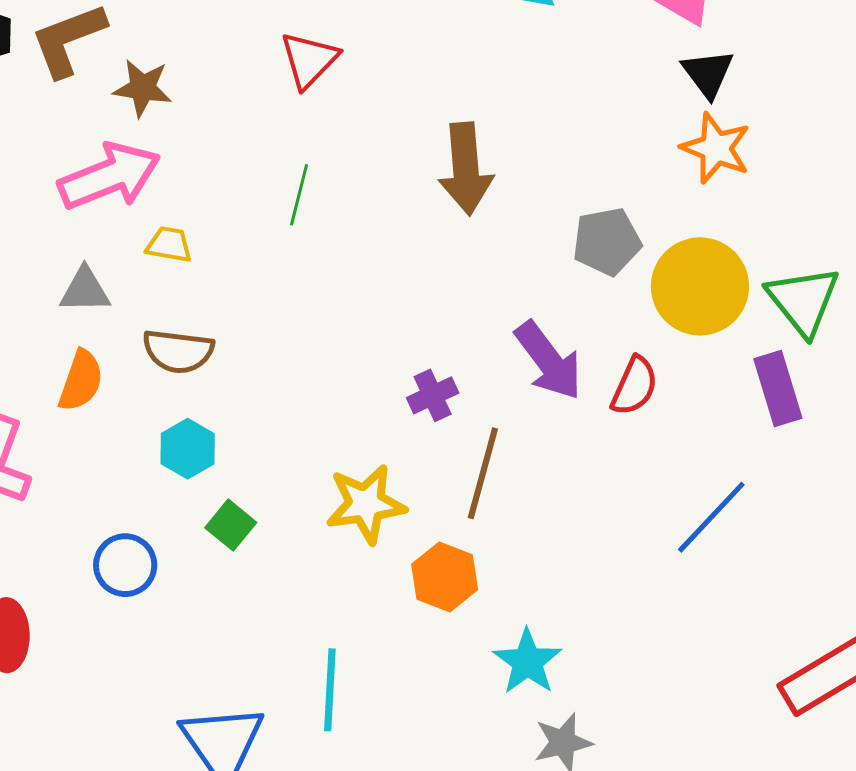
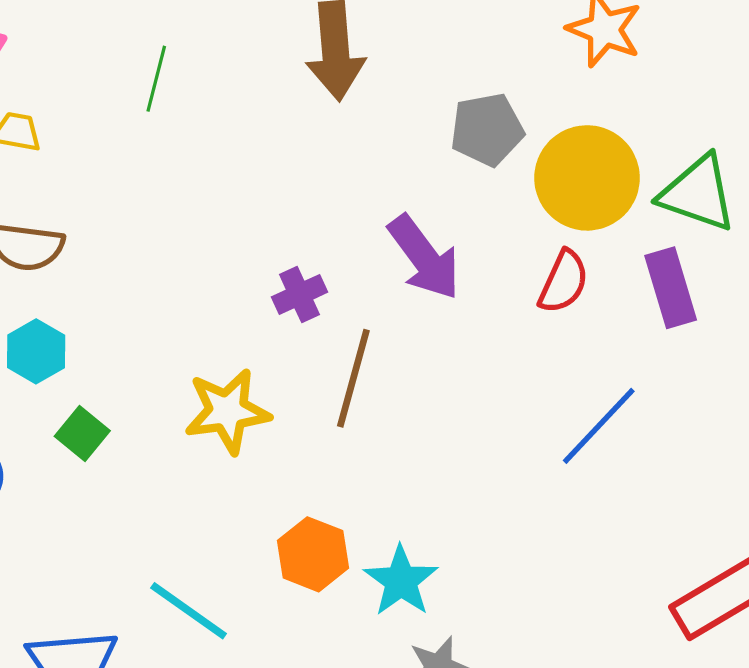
green triangle: (803, 301) -> (698, 193), turned -32
red semicircle: (634, 386) -> (564, 282), moved
orange hexagon: (445, 577) -> (313, 554), moved
cyan line: (330, 690) -> (189, 611), turned -58

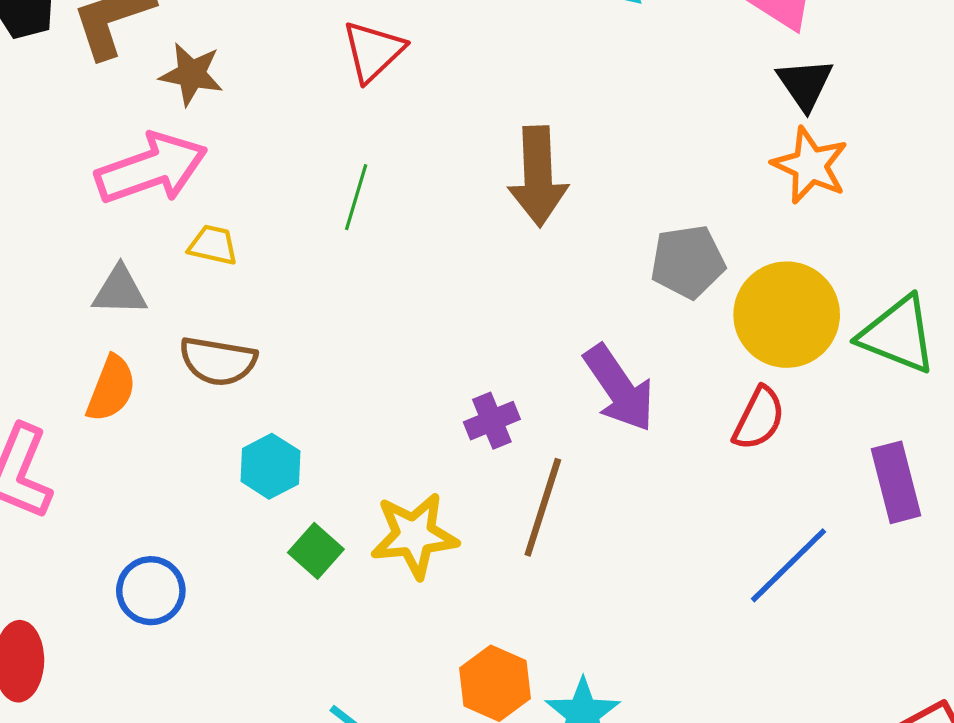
purple rectangle: (671, 288) -> (896, 482), moved
cyan hexagon: (36, 351) -> (270, 466), moved
green square: (82, 433) -> (316, 551), moved

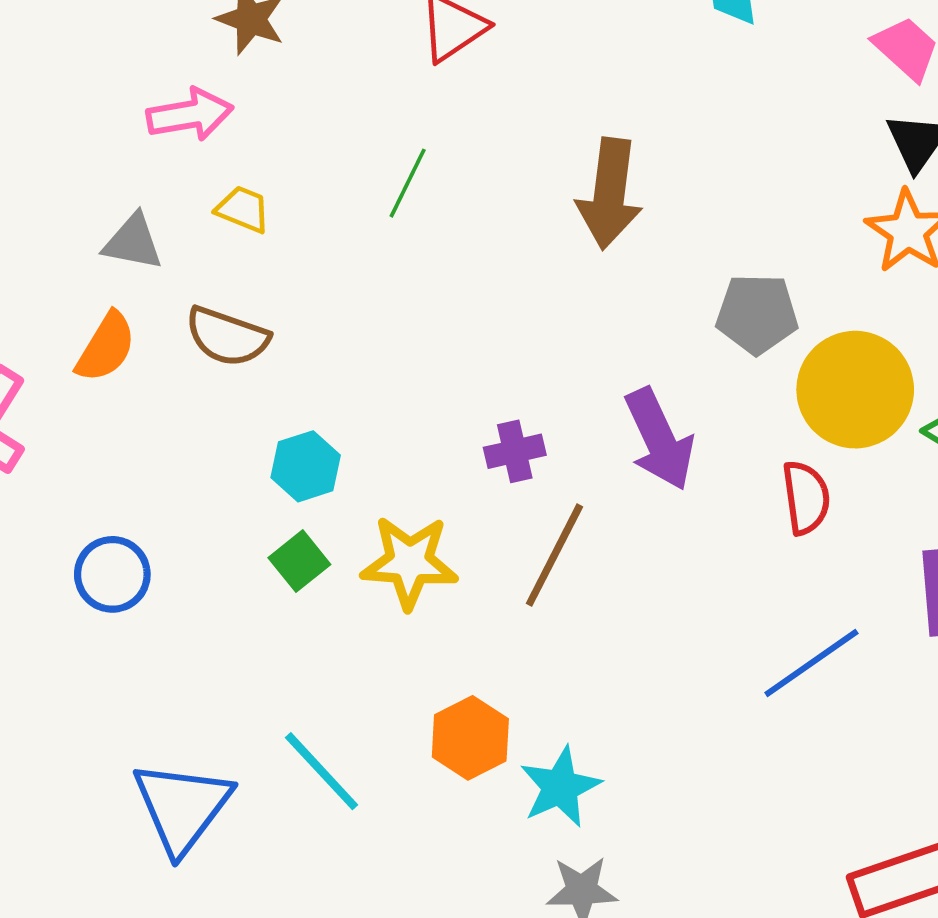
pink arrow: (151, 168) -> (190, 115), size x0.7
red semicircle: (759, 418) -> (806, 498), turned -44
cyan hexagon: (270, 466) -> (306, 466), moved

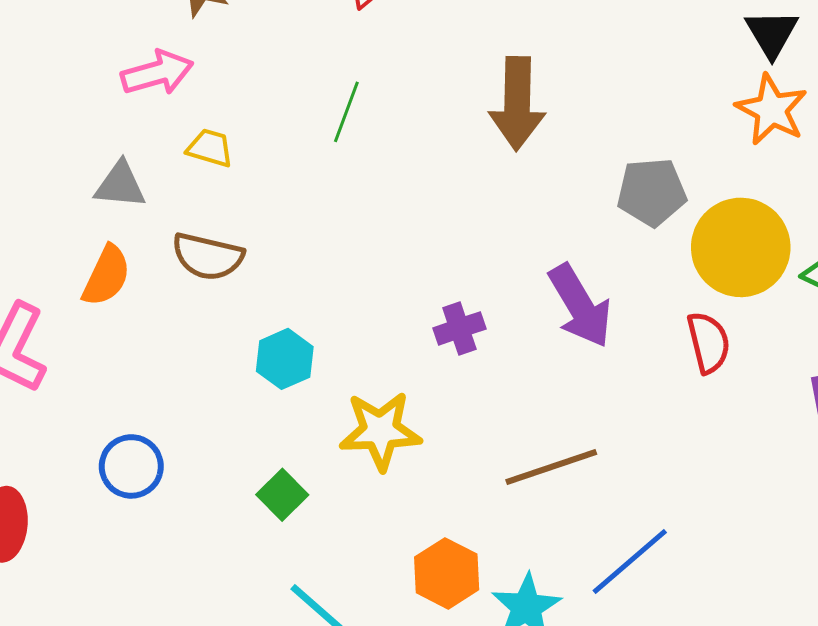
brown line: (554, 555) -> (551, 467), moved, turned 50
green square: (299, 561) -> (282, 495), moved
blue line: (811, 663) -> (630, 562), moved

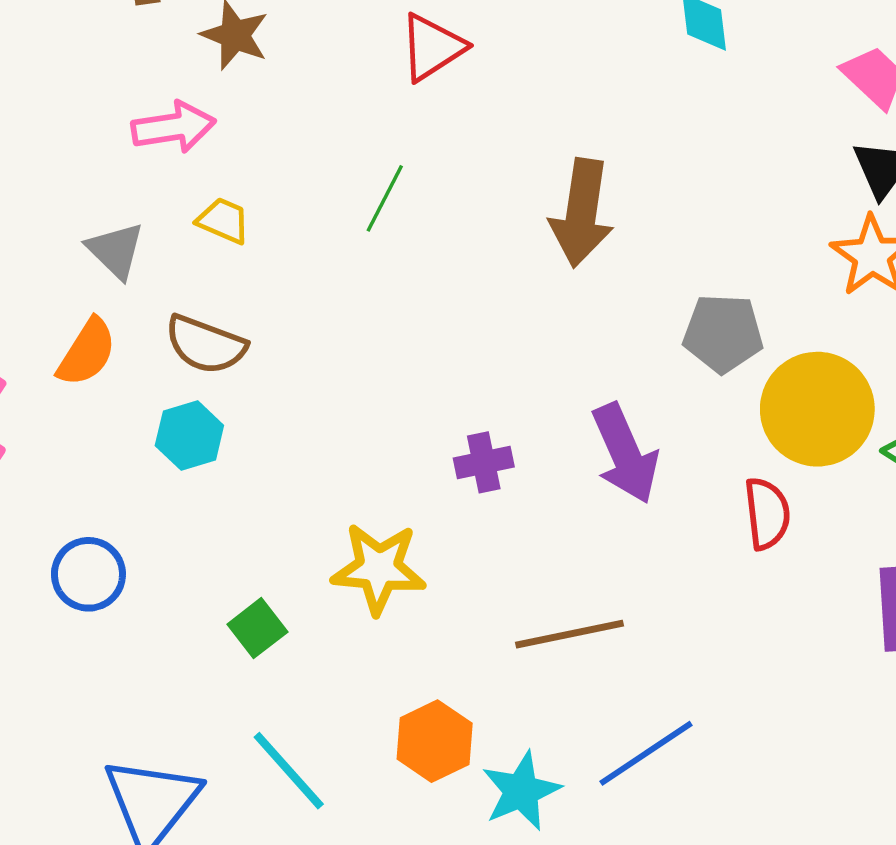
gray triangle: (120, 185) -> (115, 250), turned 32
cyan hexagon: (285, 359) -> (189, 436), moved

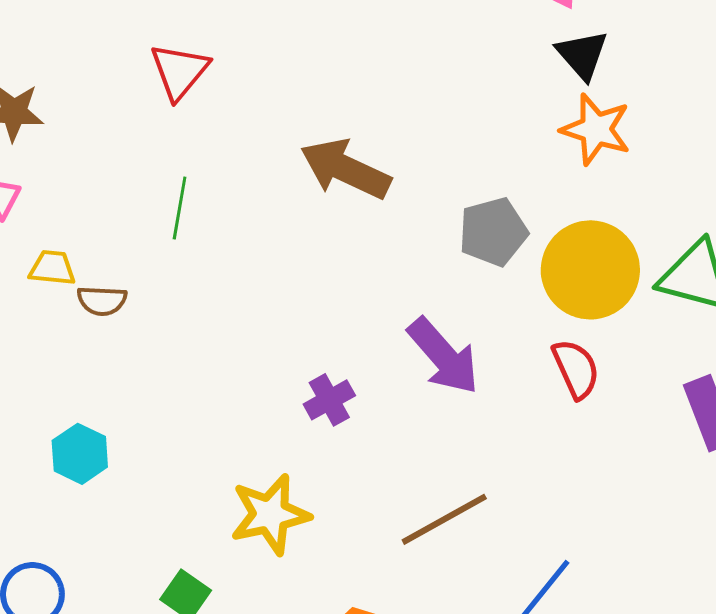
brown arrow: (582, 213) -> (345, 169), turned 124
brown semicircle: (206, 345) -> (102, 301), moved, size x0.7

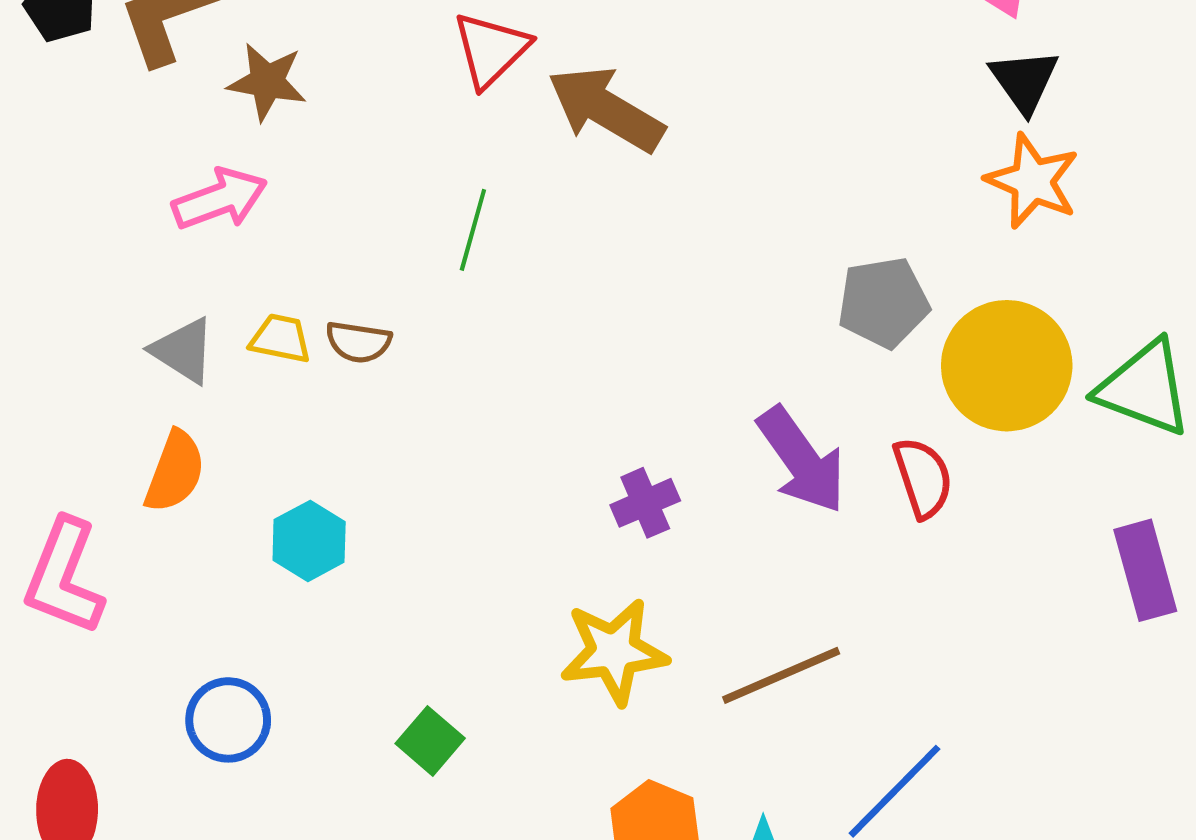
brown arrow: (345, 169) -> (606, 109), moved
yellow trapezoid: (52, 268) -> (281, 338), moved
red semicircle: (576, 369) -> (923, 478), moved
yellow star: (270, 514) -> (614, 652), moved

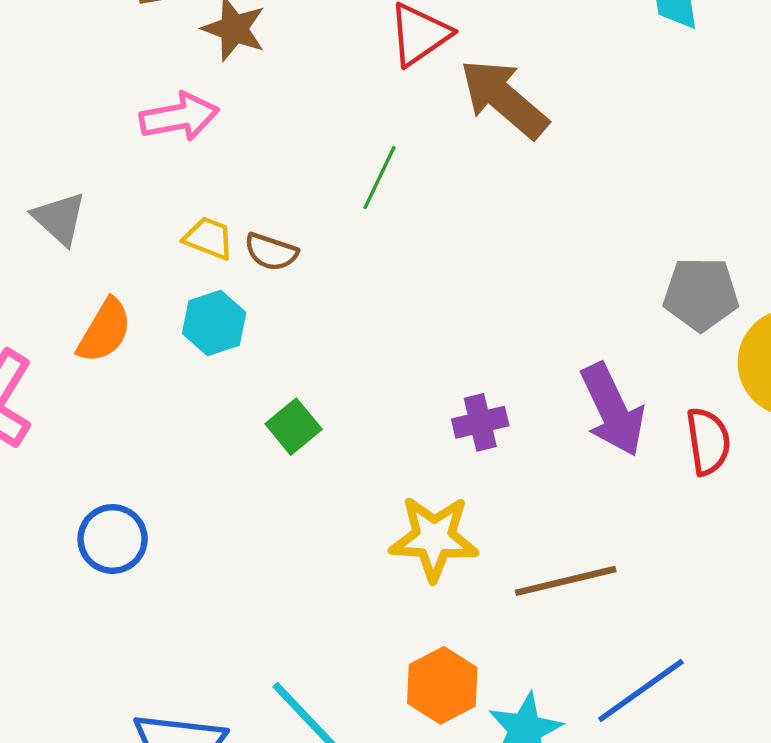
gray triangle: (183, 351) -> (59, 218), moved
cyan hexagon: (309, 541) -> (214, 323), moved
green square: (430, 741) -> (294, 427), moved

